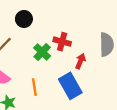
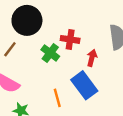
black circle: (24, 19) -> (27, 20), size x1.6
orange line: (34, 87) -> (57, 98), moved

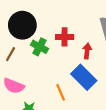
green cross: (50, 53) -> (39, 47), moved

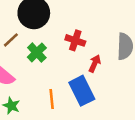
green cross: (39, 47) -> (37, 53), moved

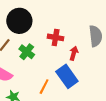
orange line: (52, 99) -> (44, 87), turned 42

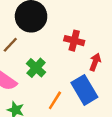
green cross: (27, 52) -> (36, 68), moved

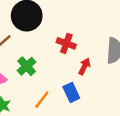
blue rectangle: (84, 90) -> (71, 92), size x0.7

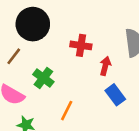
blue rectangle: (71, 92) -> (115, 95), moved

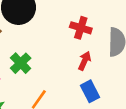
red cross: (81, 45) -> (81, 28), moved

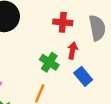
green cross: (21, 63) -> (49, 62), moved

